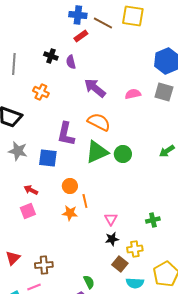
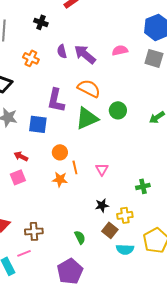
purple semicircle: (71, 62) -> (62, 51), moved
pink semicircle: (133, 94) -> (120, 50), moved
green circle: (123, 154) -> (118, 110), moved
pink triangle: (111, 219) -> (102, 169), moved
green semicircle: (89, 282) -> (80, 237), moved

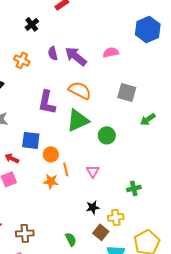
black cross: (41, 22) -> (32, 24), turned 32
gray square: (154, 58) -> (127, 92), moved
green circle: (118, 110) -> (107, 135), moved
blue square: (38, 124) -> (31, 140), moved

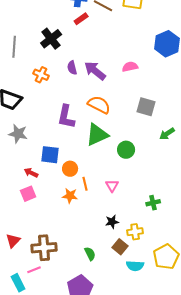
black cross: (32, 24) -> (51, 39), size x1.5
brown cross: (25, 233) -> (44, 248), size x1.4

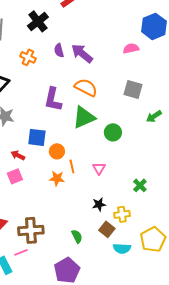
pink semicircle: (130, 67) -> (131, 48), moved
green cross: (153, 203) -> (140, 185), turned -32

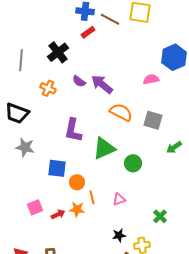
purple semicircle: (59, 50) -> (79, 81), turned -40
orange semicircle: (86, 87) -> (121, 112), moved
red arrow: (18, 155) -> (58, 214), moved, turned 128
pink triangle: (99, 168) -> (119, 199), turned 40

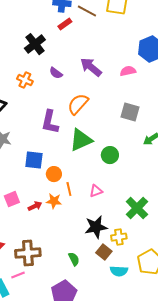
purple arrow: (102, 84) -> (91, 67), moved
orange semicircle: (121, 112) -> (78, 104), moved, turned -75
green cross: (160, 216) -> (137, 208), size x1.6
black star: (119, 235) -> (96, 227), size x1.6

